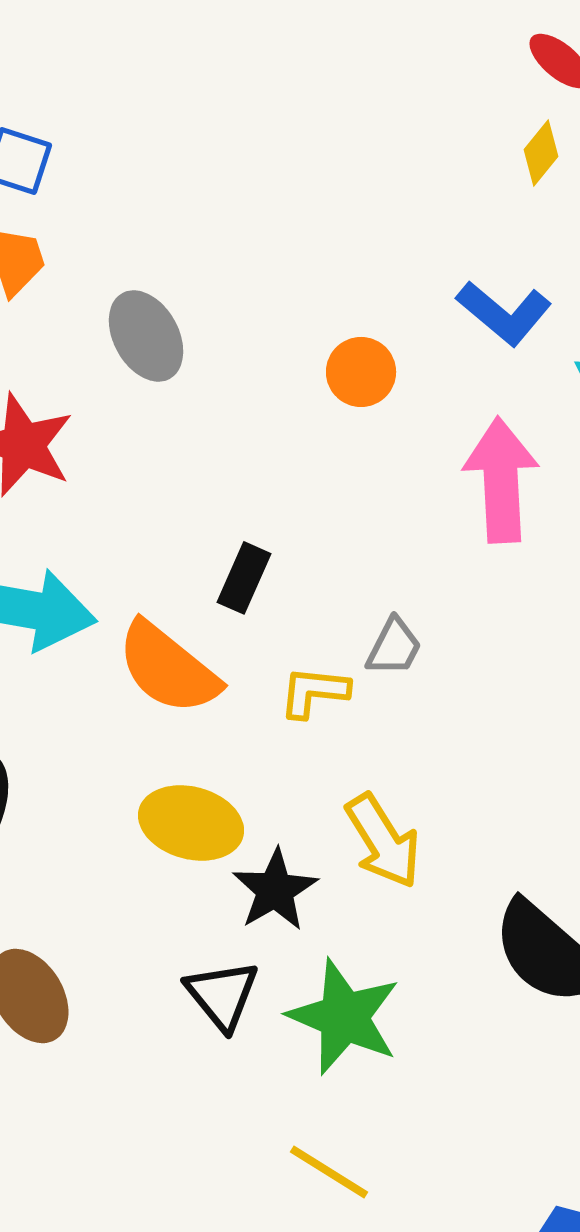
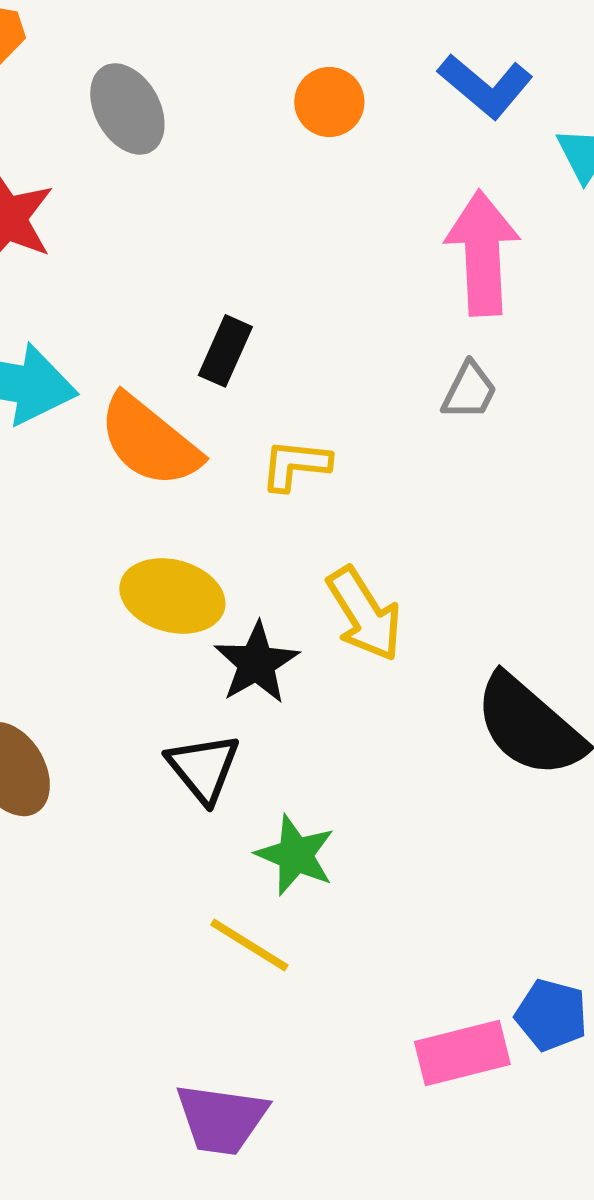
orange circle: (361, 372) -> (329, 102), moved
gray trapezoid: (394, 647) -> (469, 391), moved
green star: (344, 1017) -> (295, 855), moved, size x0.7
yellow line: (329, 1172) -> (249, 945), moved

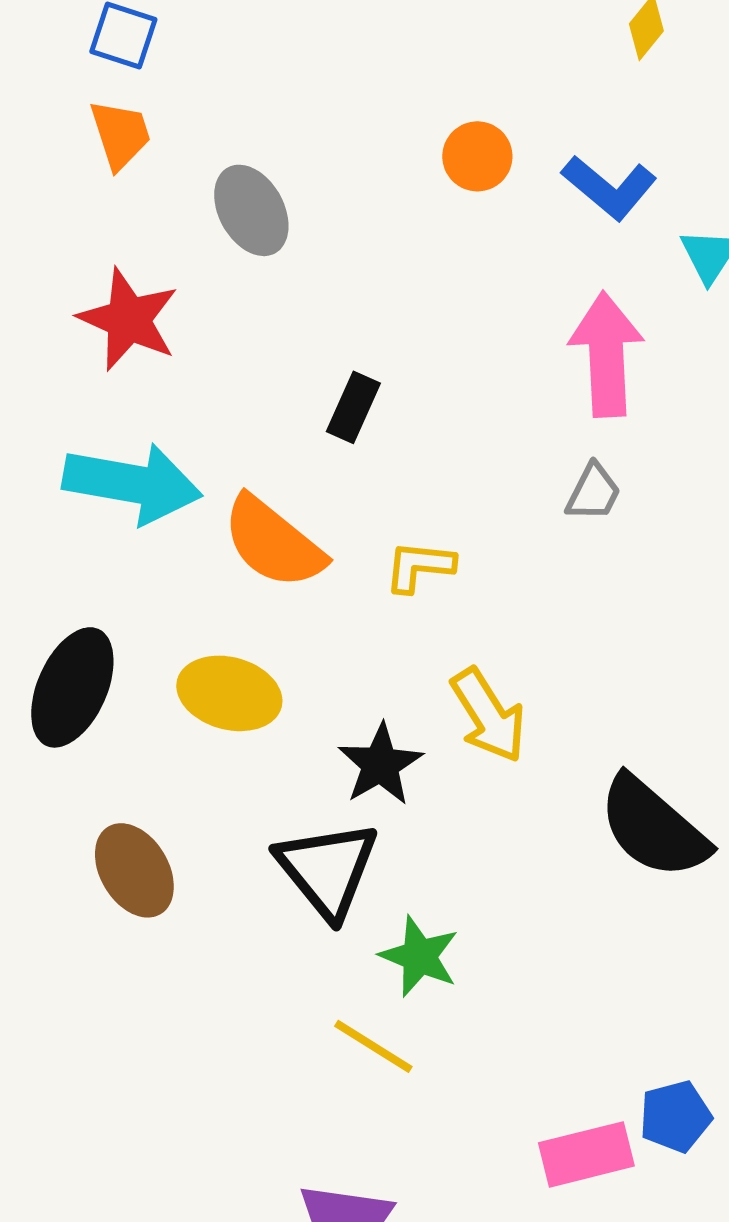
orange circle: (329, 102) -> (477, 156), moved
black rectangle: (225, 351) -> (353, 407), moved
yellow ellipse: (172, 596) -> (229, 693), moved
black triangle: (203, 768) -> (327, 869), size x1.4
blue pentagon: (551, 1015) -> (675, 1116), turned -30

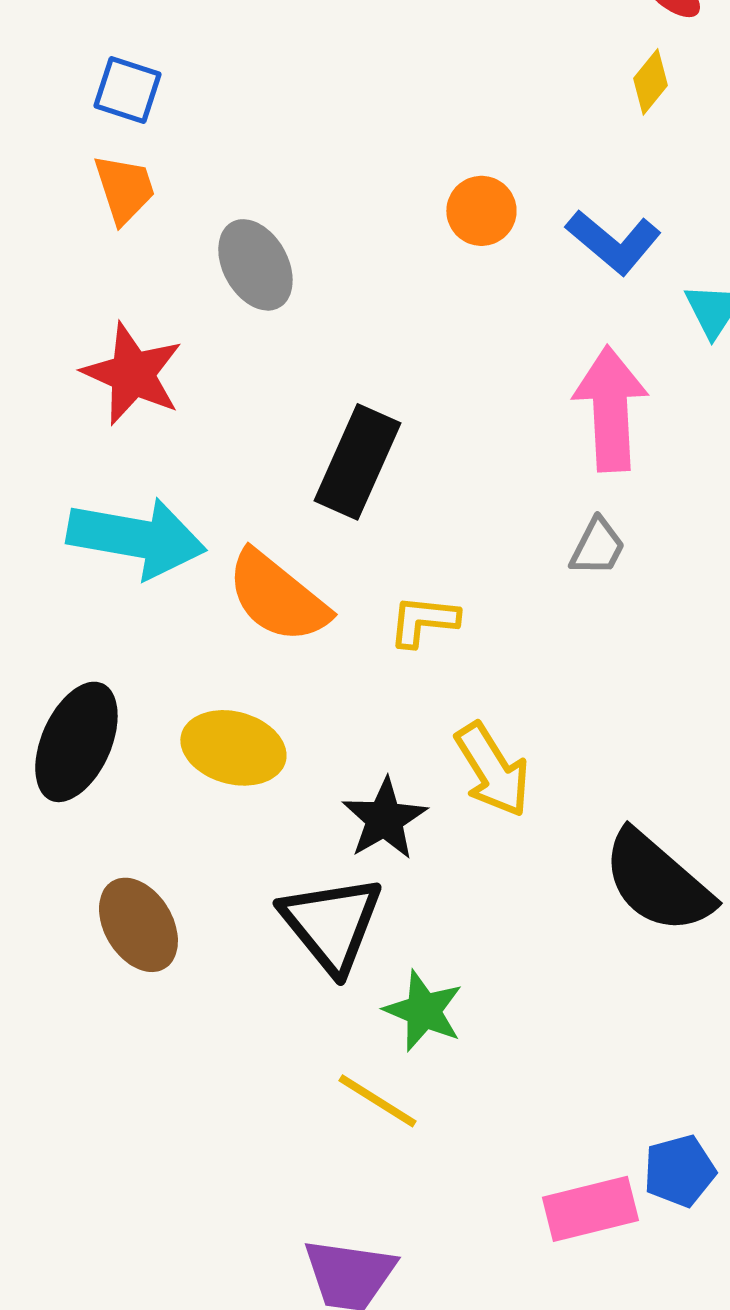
black rectangle: (353, 407) -> (357, 462), size x1.6

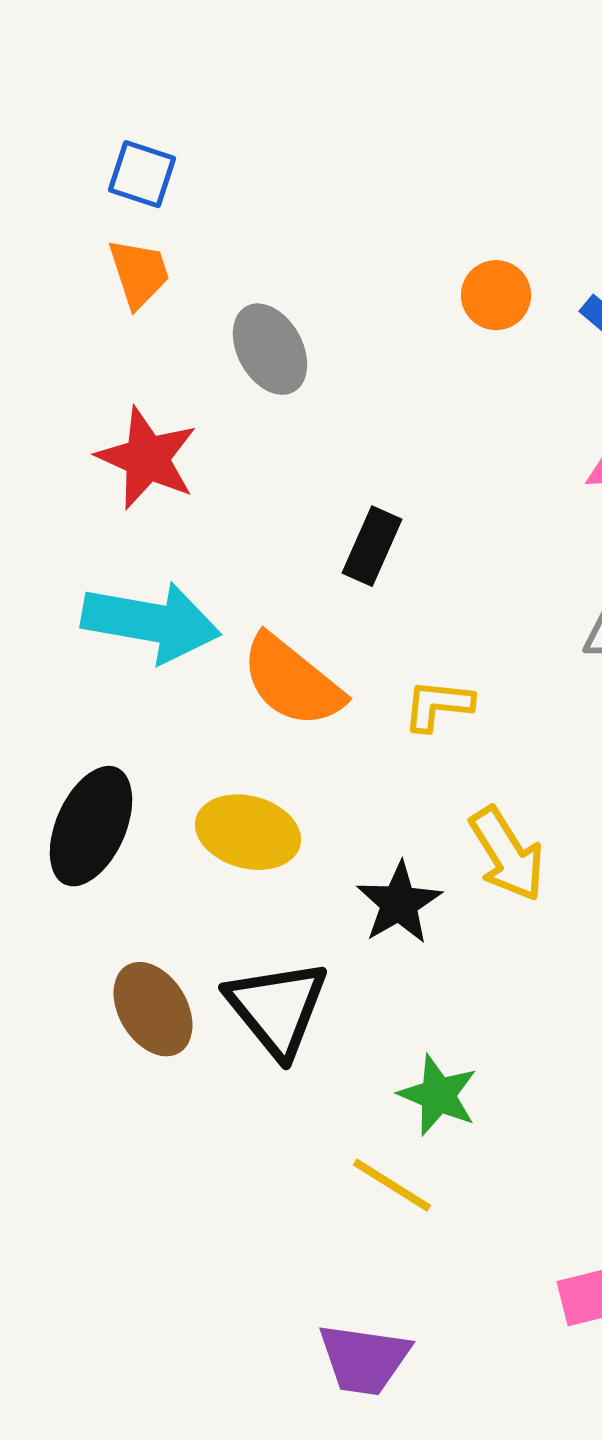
black rectangle: (357, 462) -> (372, 546), size x0.7
black triangle: (331, 924) -> (277, 1008), moved

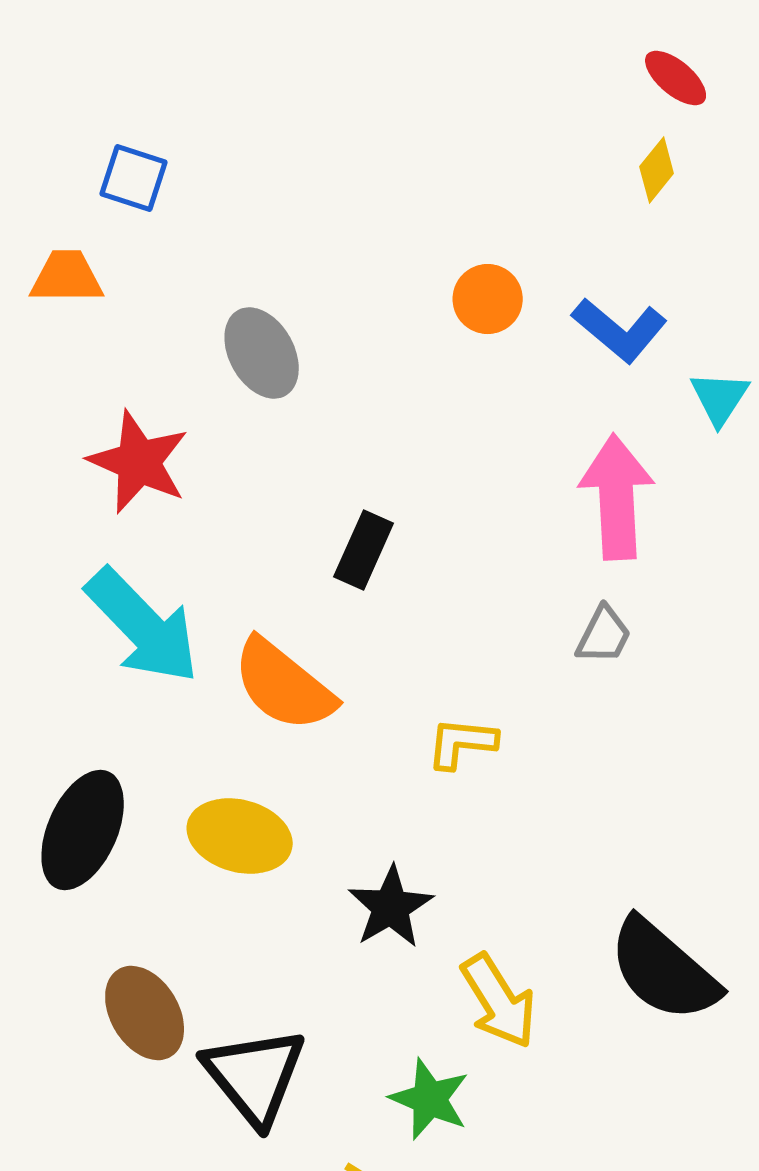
orange trapezoid: (139, 273) -> (67, 277), moved, turned -72
cyan arrow: (151, 622) -> (143, 626), turned 36
yellow L-shape: (438, 705) -> (462, 743), moved
yellow arrow: (507, 854) -> (499, 1001), moved
black triangle: (277, 1008) -> (255, 1076), moved

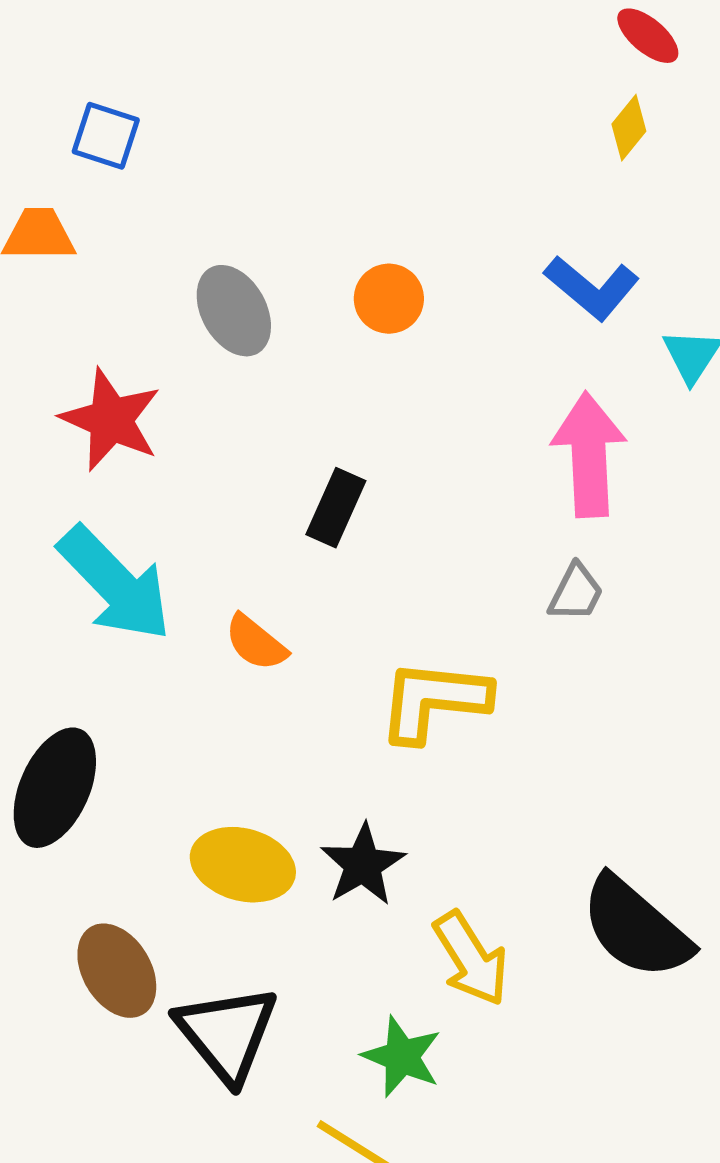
orange circle: (488, 299) -> (389, 299), moved
orange semicircle: (284, 685) -> (256, 643), size x0.6
yellow L-shape: (462, 743) -> (434, 701), size x1.6
yellow ellipse: (240, 836) -> (243, 865), moved

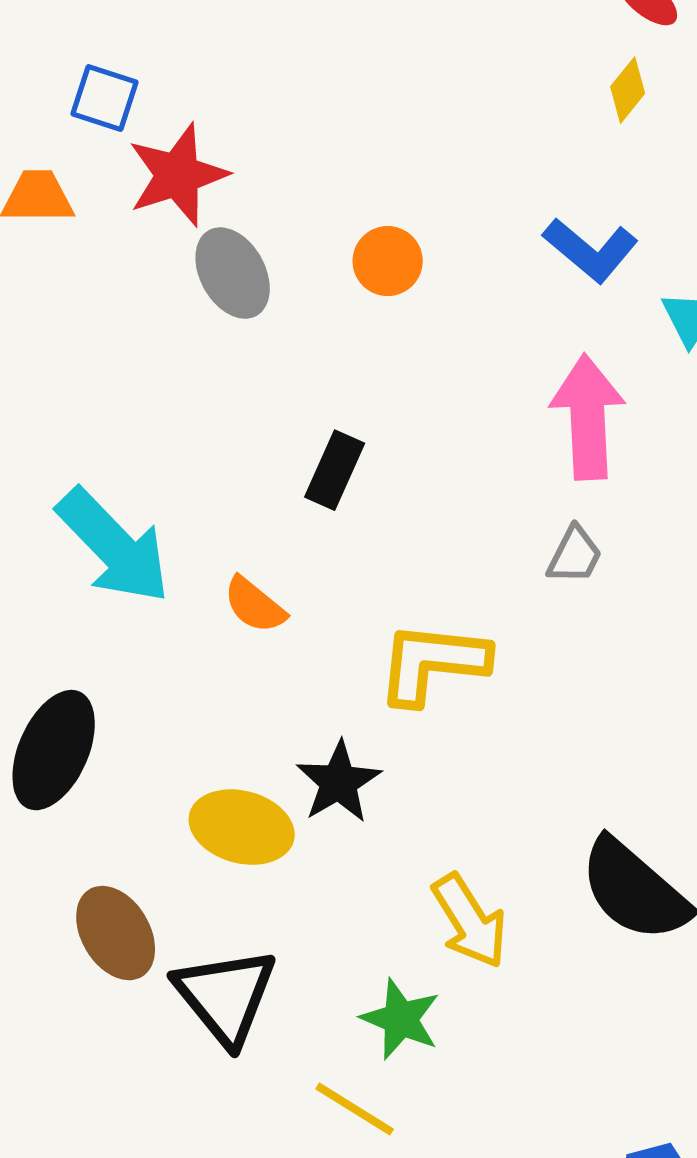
red star: (111, 420) -> (178, 175), moved, turned 30
black star: (363, 865) -> (339, 782), moved

